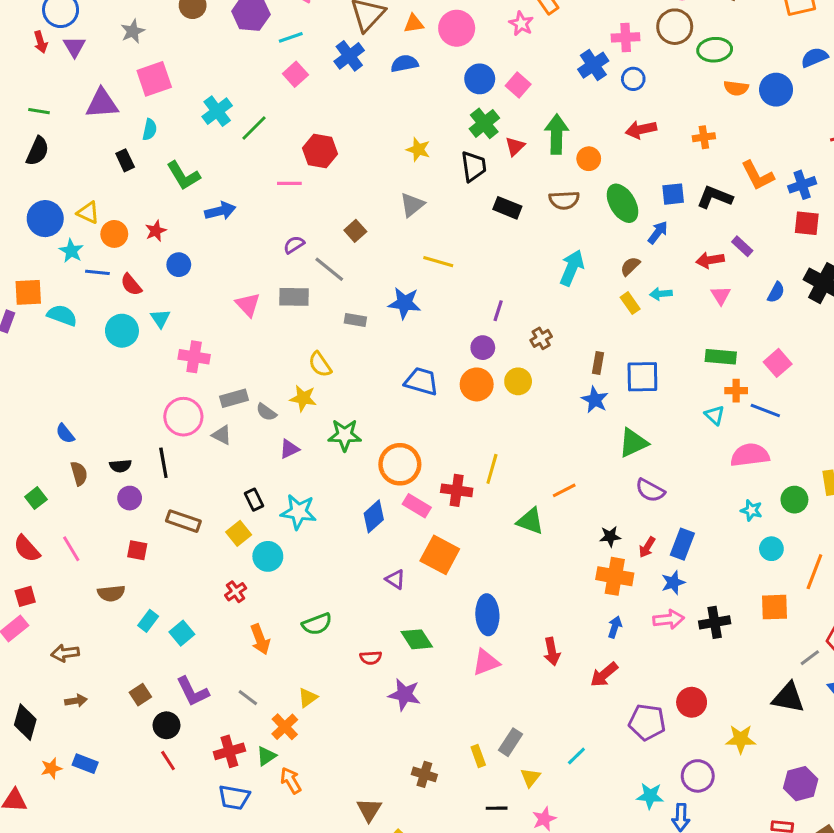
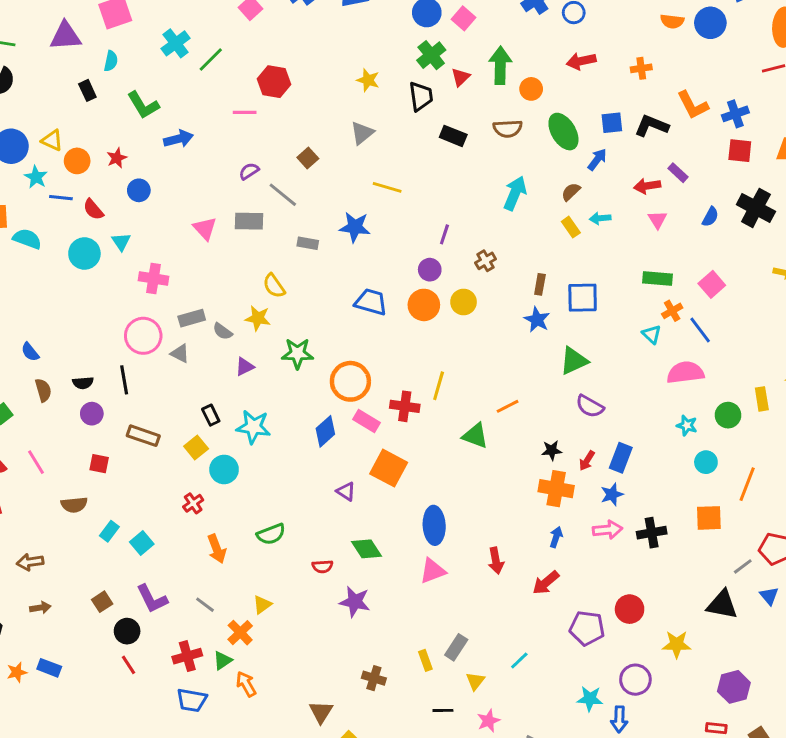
orange cross: (736, 391) -> (672, 311), turned -30
blue line: (765, 411) -> (700, 330), turned 32

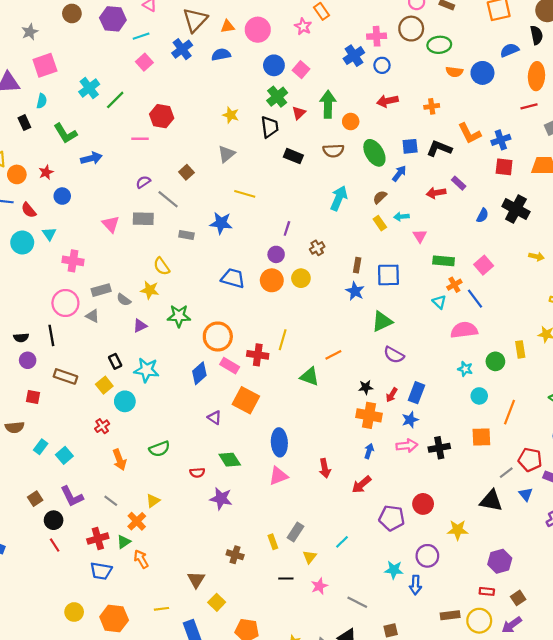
pink triangle: (657, 220) -> (420, 236), moved

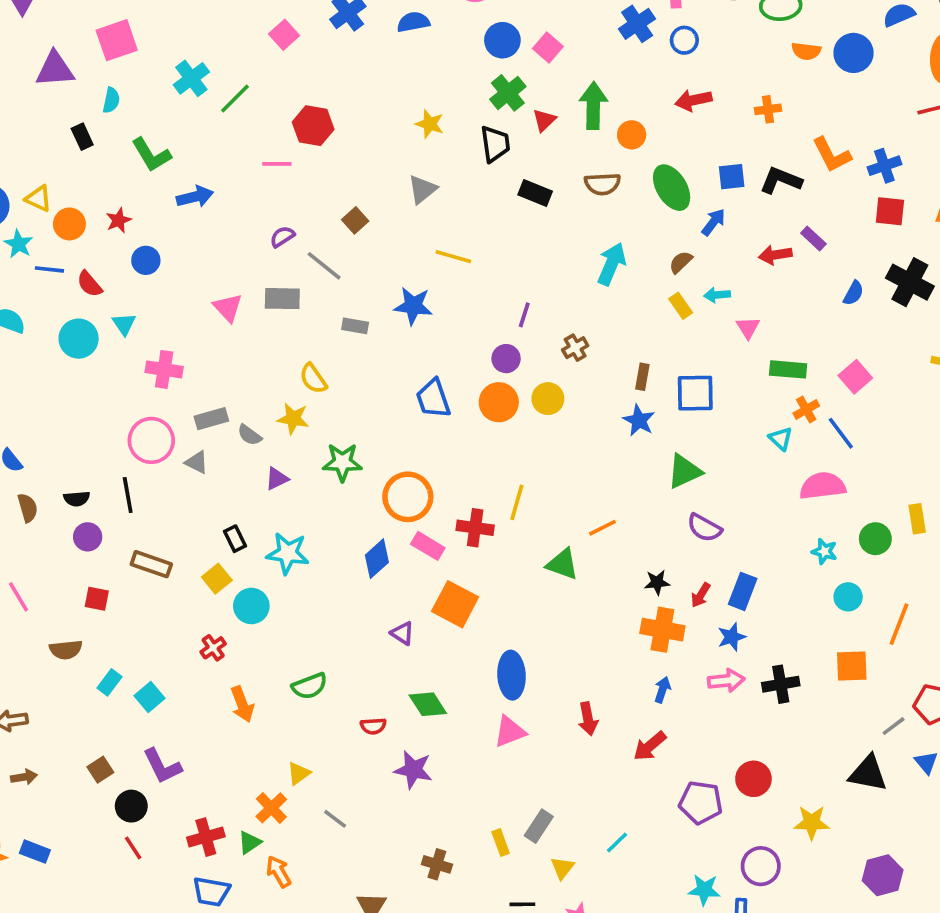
blue trapezoid: (233, 278) -> (433, 399), turned -125
gray line: (111, 501) -> (335, 819), moved

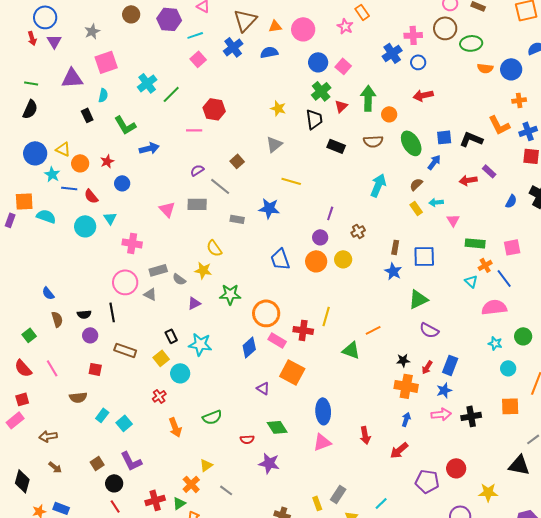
orange cross: (768, 109) -> (519, 100), moved
pink square: (855, 377) -> (512, 247), turned 30
brown arrow: (24, 777) -> (55, 467), turned 48

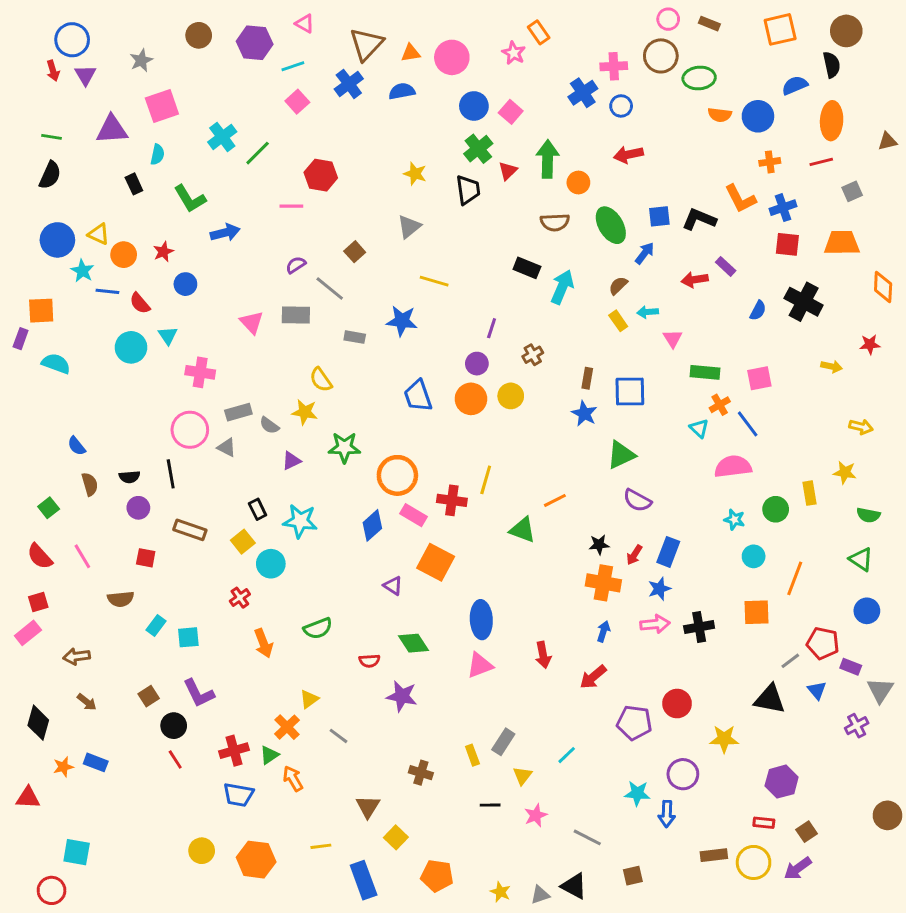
black rectangle: (336, 146) -> (527, 268), moved
cyan semicircle: (46, 216) -> (56, 364), moved
cyan square: (124, 423) -> (188, 637), turned 35

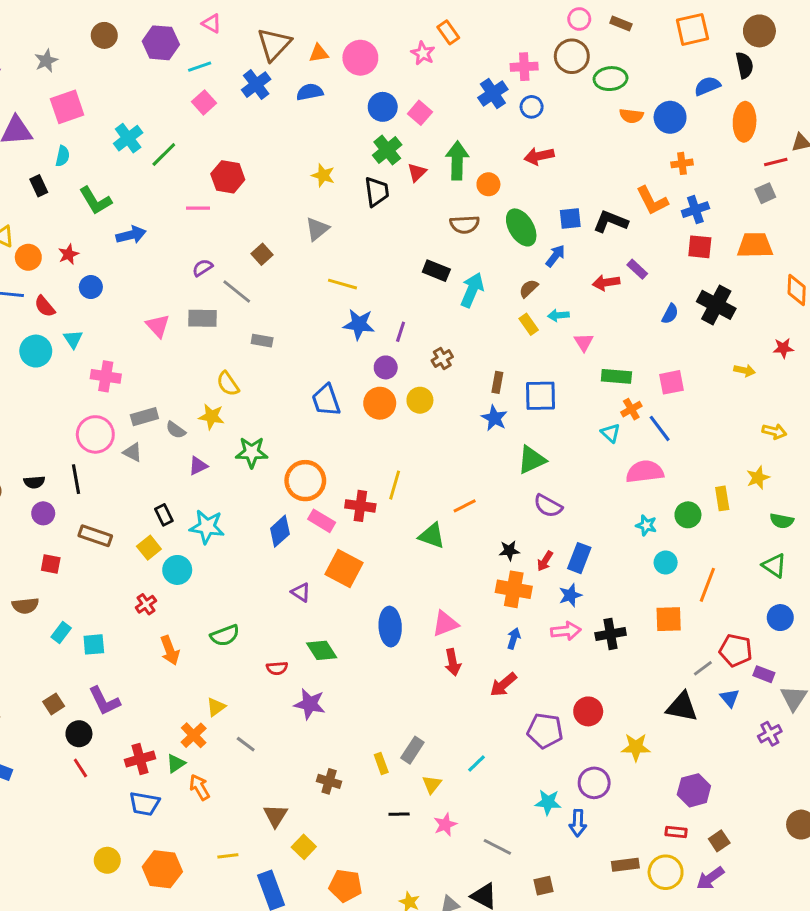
red line: (821, 162) -> (776, 162), moved
blue star: (402, 321) -> (359, 324), moved
yellow star: (845, 472) -> (758, 478), turned -30
pink triangle: (480, 665) -> (445, 624), moved

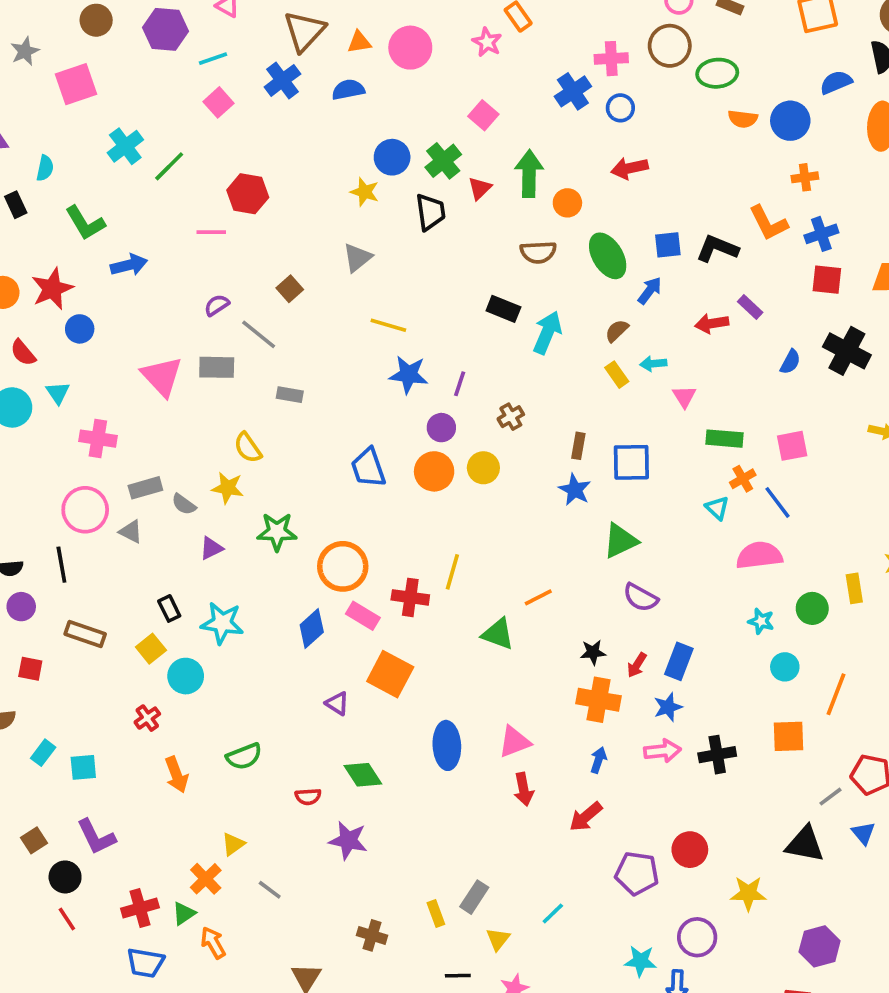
pink square: (67, 107) -> (76, 84), moved
blue circle: (383, 107) -> (392, 157), moved
red star: (69, 254) -> (52, 289), size x1.6
pink triangle: (158, 326) -> (162, 376), size x1.4

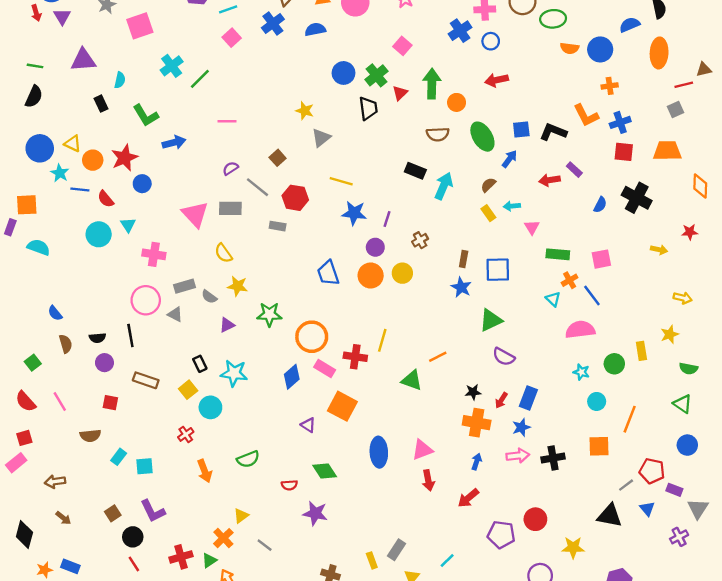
yellow star: (365, 192) -> (305, 111), moved
red hexagon: (248, 194) -> (295, 198), moved
yellow semicircle: (248, 448) -> (223, 253), moved

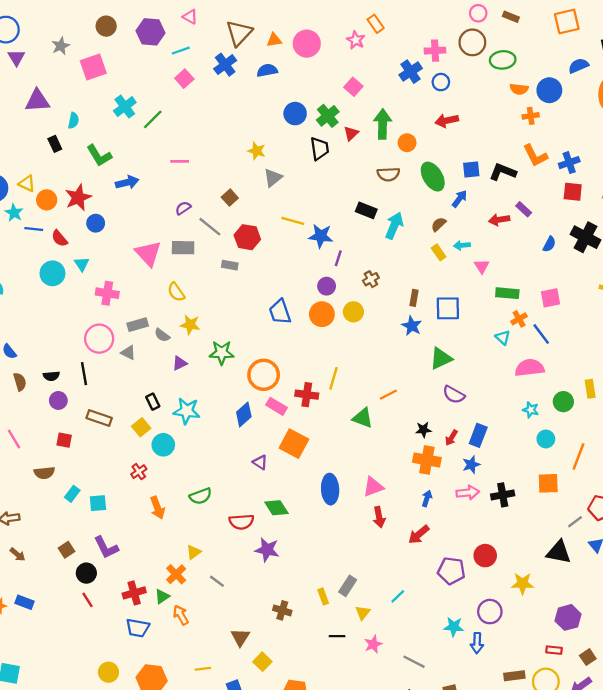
orange cross: (610, 86) -> (531, 116), moved
blue star: (354, 213) -> (321, 236), moved
red semicircle: (289, 485) -> (241, 522), size x1.5

